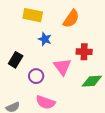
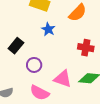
pink triangle: (62, 67) -> (63, 79), moved, turned -42

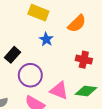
purple circle: (34, 65) -> (30, 75), size x1.5

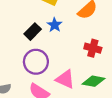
black rectangle: (13, 55) -> (33, 32), moved

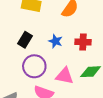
blue star: (55, 25) -> (56, 41), moved

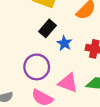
black rectangle: (25, 40) -> (48, 28), moved

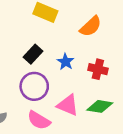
black rectangle: (48, 28) -> (33, 54), moved

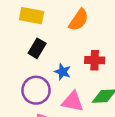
black rectangle: (33, 54) -> (37, 48), moved
blue star: (66, 62) -> (63, 72), moved

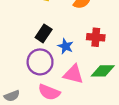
black rectangle: (37, 48) -> (44, 33), moved

